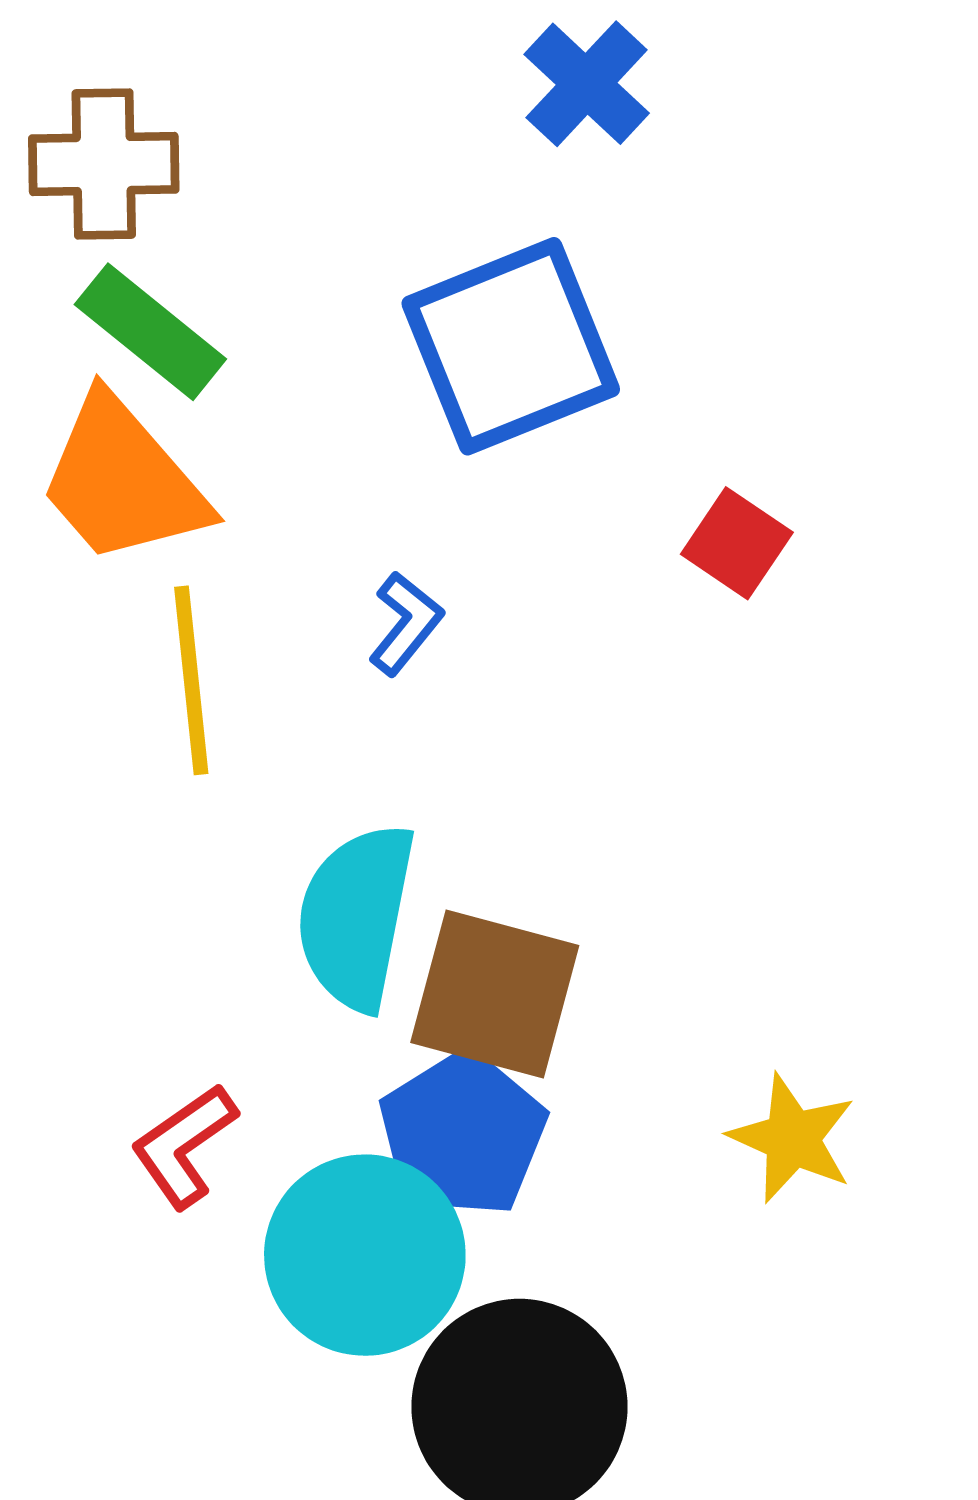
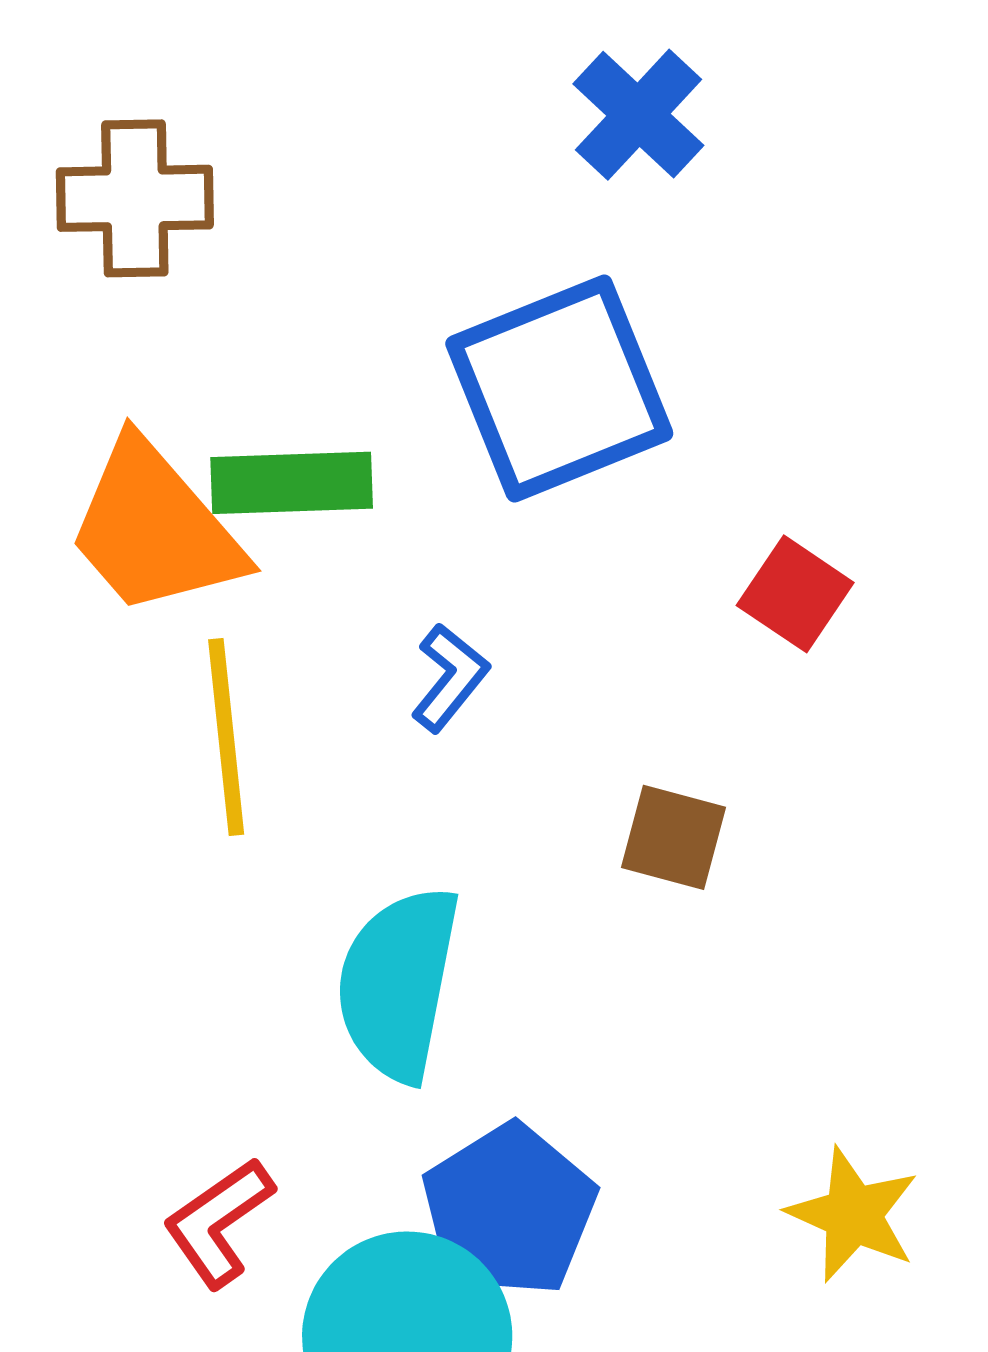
green rectangle: (150, 332) -> (292, 483), moved, turned -41
brown square: (495, 994) -> (673, 837), moved, size x0.6

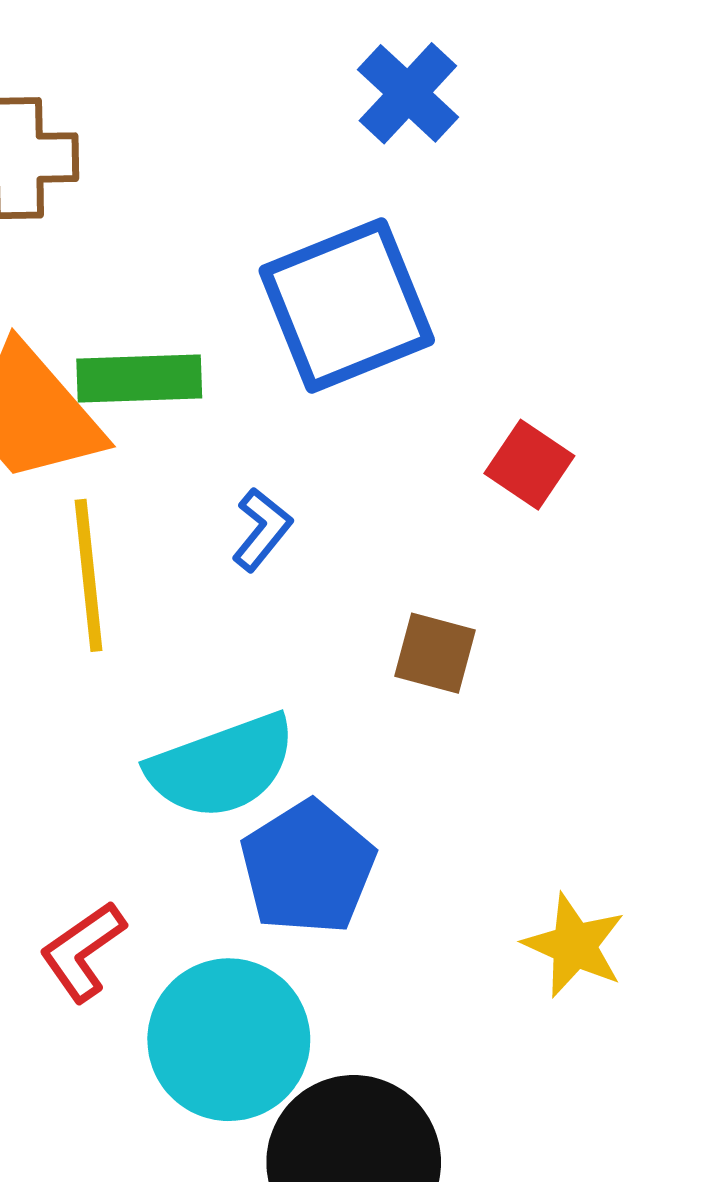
cyan semicircle: (398, 983) -> (222, 766), turned -121
blue pentagon: (509, 1210) -> (308, 868), moved

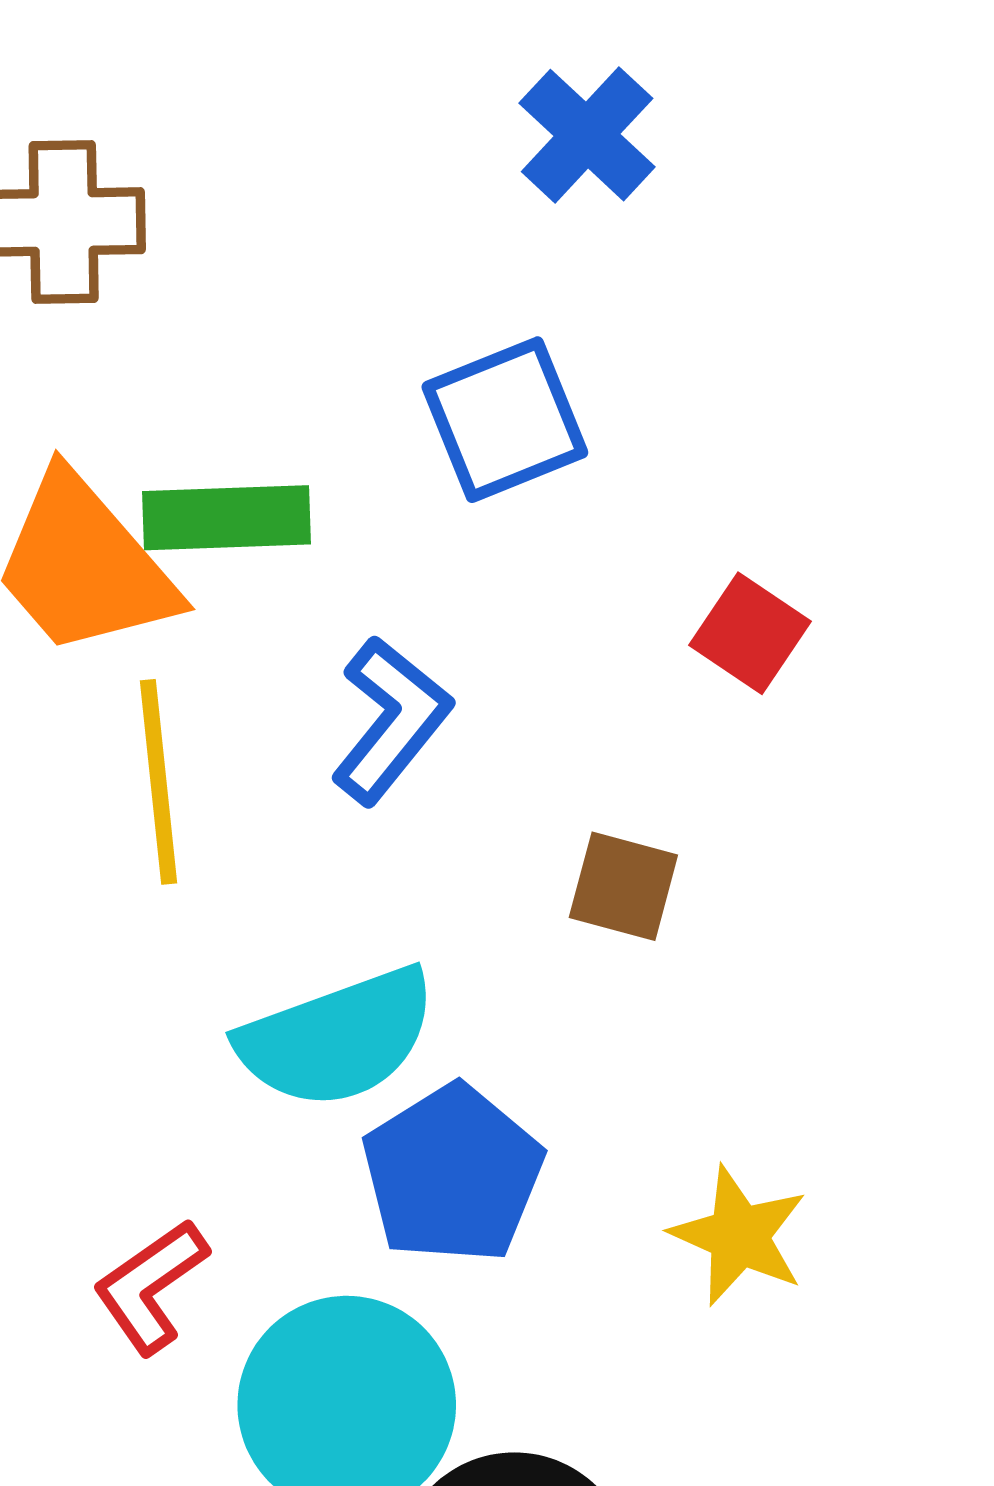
blue square: (347, 305) -> (505, 420), size x0.7
blue L-shape: (262, 529) -> (391, 720), size x1.5
yellow star: (574, 945) -> (739, 1236), moved

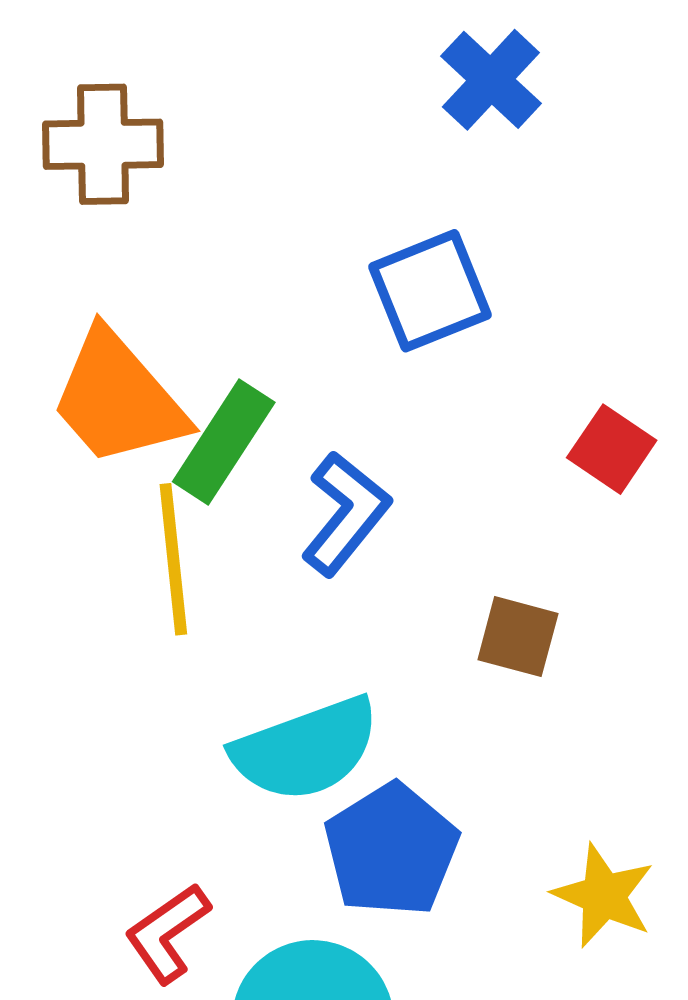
green rectangle: (227, 518) -> (224, 442), moved, turned -55

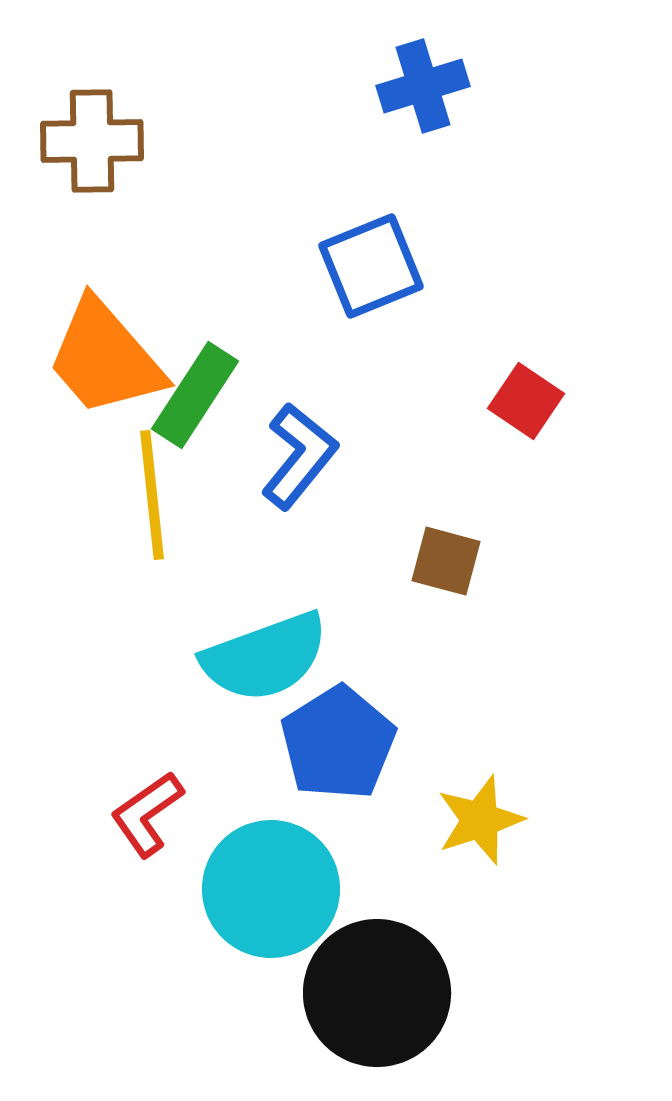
blue cross: (491, 80) -> (423, 86), turned 30
yellow star: (604, 896) -> (480, 820), moved, turned 30

